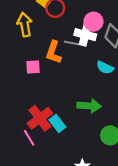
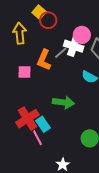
gray line: (72, 43) -> (61, 53), turned -56
green arrow: (89, 106) -> (63, 102), moved
pink line: (29, 138) -> (37, 138), moved

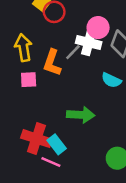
yellow arrow: (20, 33) -> (23, 48), moved
red cross: (27, 119) -> (36, 139), turned -35
pink line: (37, 138) -> (51, 162), turned -35

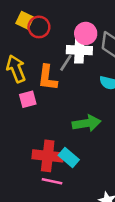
pink line: (51, 162) -> (52, 181), moved

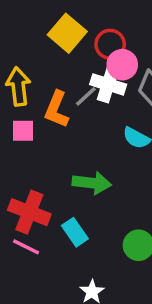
yellow square: (25, 20) -> (67, 33), moved, size x1.5
red circle: (39, 27) -> (110, 44), moved
cyan rectangle: (69, 158) -> (75, 232), moved

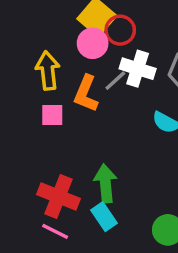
red circle: (110, 44) -> (120, 30), moved
pink circle: (122, 65) -> (93, 43), moved
green arrow: (92, 183) -> (105, 183), moved, turned -102

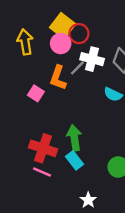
yellow arrow: (48, 71) -> (25, 42), moved
pink square: (52, 115) -> (36, 93), turned 35

